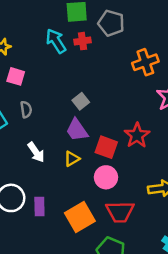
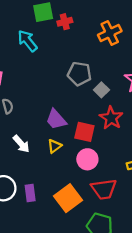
gray pentagon: (111, 23) -> (79, 74), moved
red cross: (82, 41) -> (65, 22), moved
orange cross: (145, 62) -> (110, 33), moved
gray square: (81, 101) -> (101, 90), moved

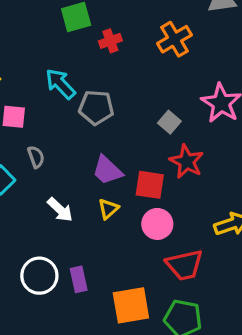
red cross: (65, 22) -> (110, 41), moved
cyan arrow: (27, 41) -> (60, 84), moved
gray pentagon: (79, 74) -> (96, 107), moved
orange square: (68, 198) -> (131, 305), moved, turned 32

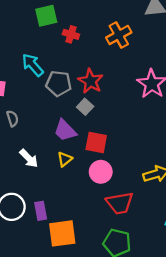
red cross: (110, 41) -> (71, 34), turned 35
gray square: (169, 122) -> (85, 107), moved
red star: (187, 162) -> (91, 81), moved
orange square: (131, 305) -> (62, 233), moved

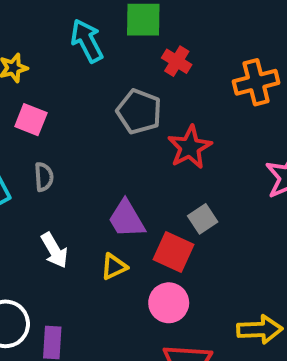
cyan arrow: (33, 65) -> (87, 41), moved
gray pentagon: (59, 83) -> (139, 112), moved
gray square: (85, 107) -> (203, 219), moved

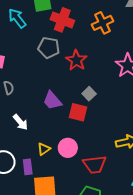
red cross: (177, 61) -> (62, 20), size x1.6
yellow triangle: (114, 267) -> (44, 149), moved
pink circle: (169, 303) -> (68, 148), moved

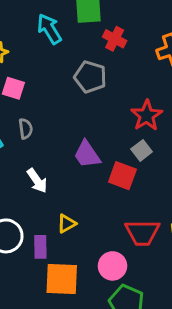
red cross: (62, 20) -> (115, 39), size x0.7
red star: (76, 60) -> (147, 116), moved
pink circle: (68, 148) -> (112, 266), moved
red trapezoid: (95, 164) -> (142, 233), moved

